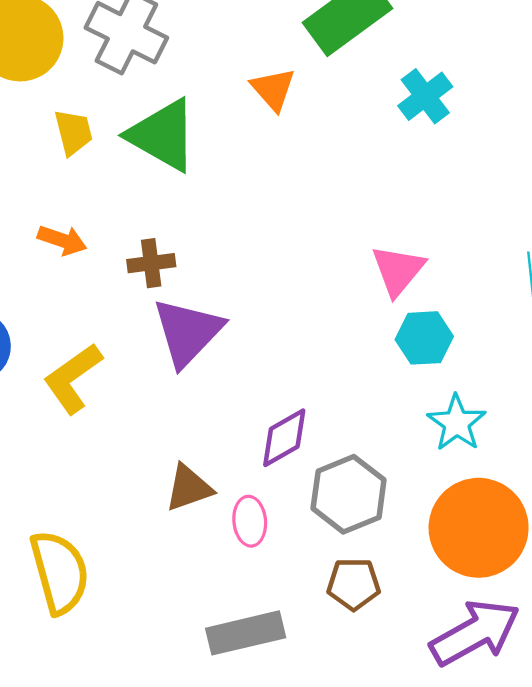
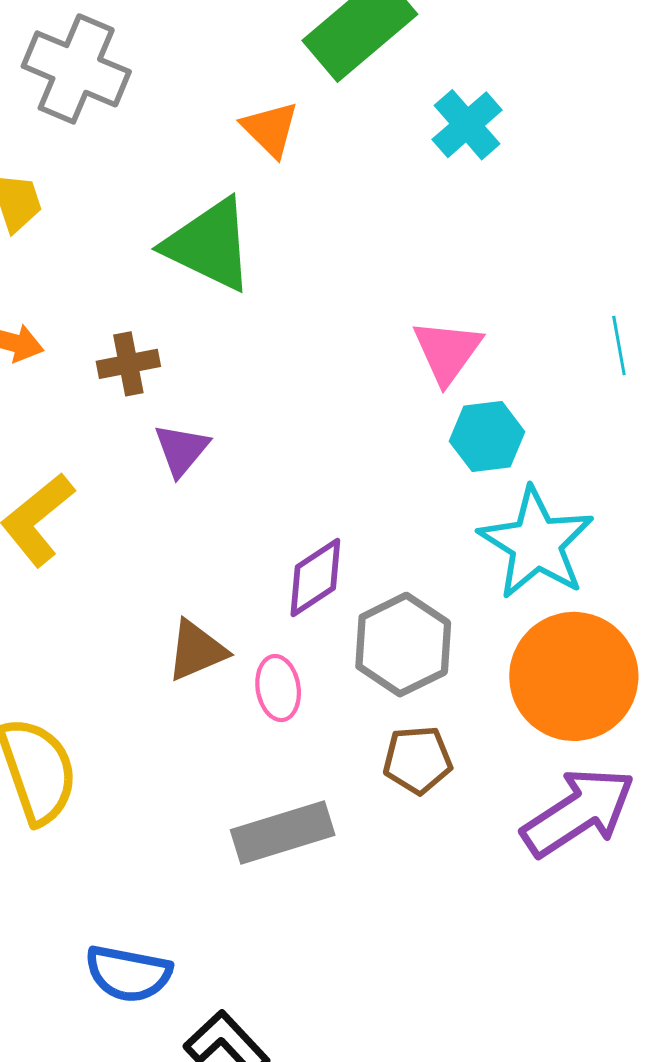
green triangle: (163, 135) -> (209, 245), moved
purple triangle: (188, 332) -> (181, 450), size x0.6
cyan star: (457, 423) -> (536, 543), size x1.5

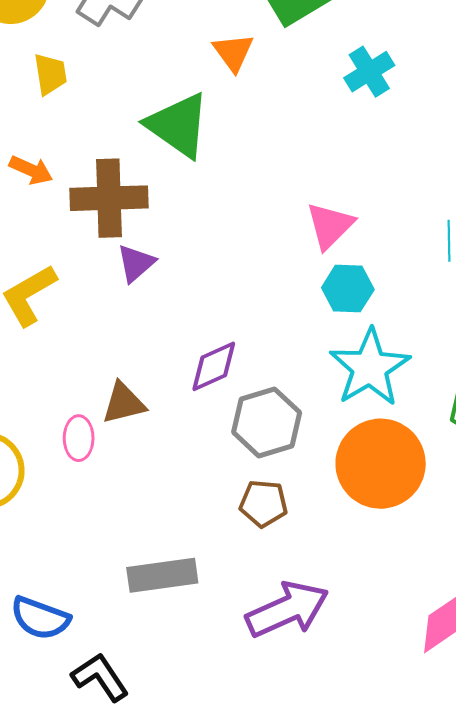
brown cross: (128, 364) -> (109, 198), size x1.8
pink ellipse: (278, 688) -> (79, 438), moved
purple arrow: (578, 812) -> (287, 609), moved
gray rectangle: (283, 832) -> (162, 575), moved

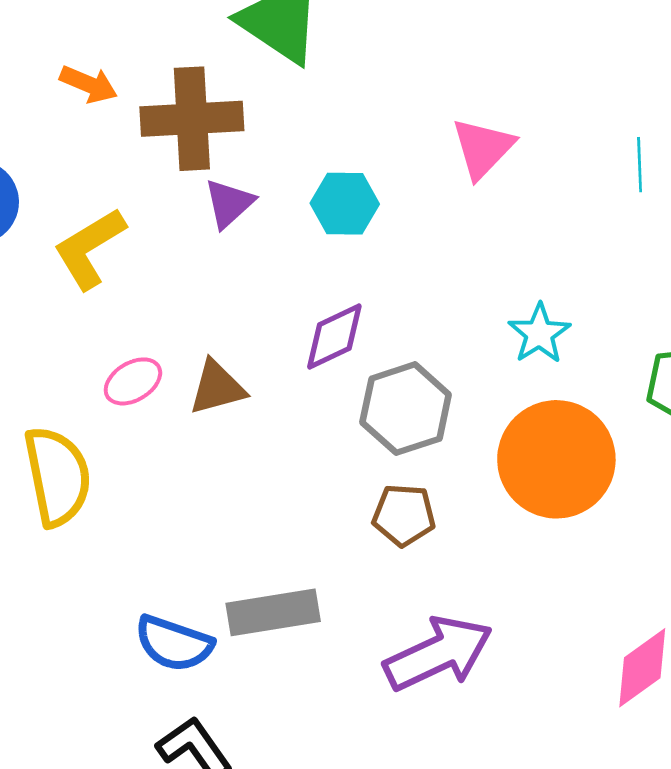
cyan hexagon: (348, 289) -> (345, 204), moved
cyan star: (370, 368) -> (539, 334), size x0.6
pink ellipse: (79, 438) -> (133, 381), moved, turned 60
blue semicircle: (40, 618) -> (174, 643), moved

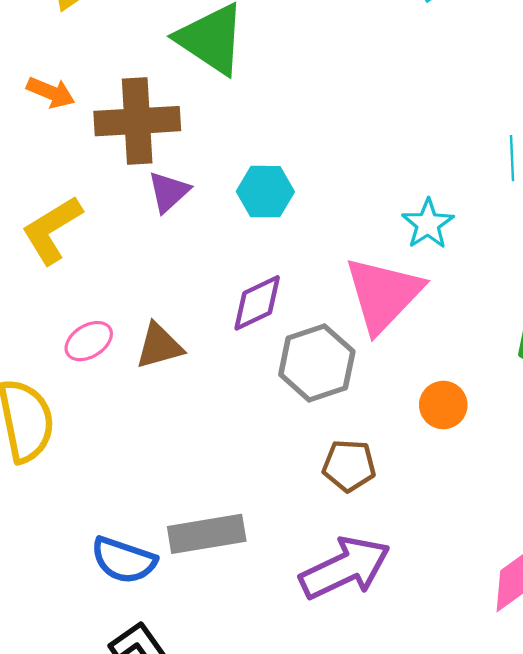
pink triangle: (483, 148) -> (383, 294), moved, size x1.5
cyan star: (539, 334) -> (428, 224), moved
orange circle: (556, 459) -> (443, 405), size x0.5
brown pentagon: (404, 515) -> (349, 466), moved

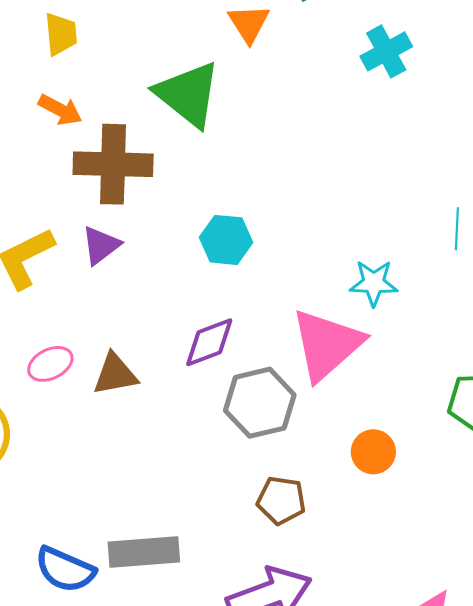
orange arrow: (51, 92) -> (60, 110), moved
purple triangle: (169, 192) -> (101, 245), moved
cyan star: (428, 224) -> (374, 283), turned 30

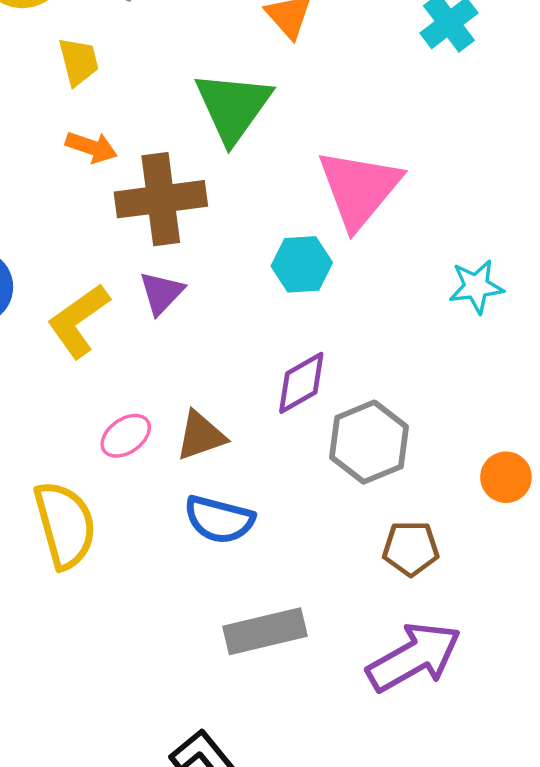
green triangle: (188, 94) -> (233, 107), turned 36
pink triangle: (327, 345) -> (359, 189), moved
blue semicircle: (65, 570) -> (219, 520), moved

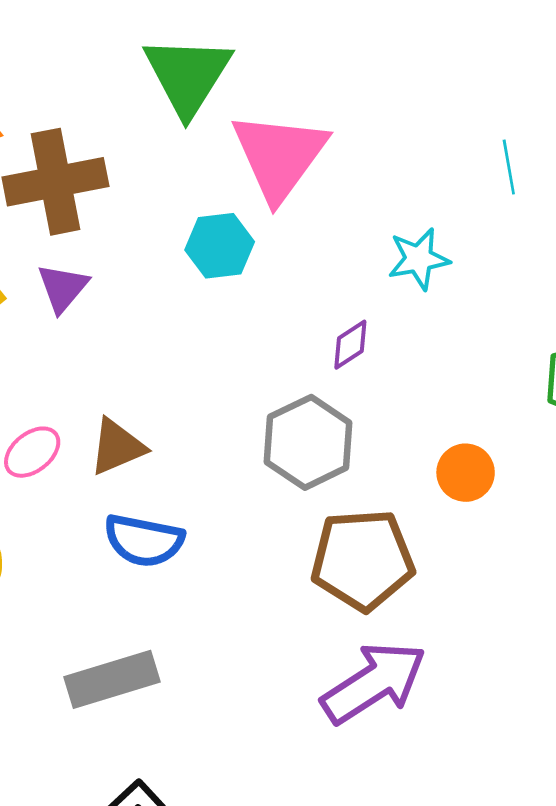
green triangle: (233, 107) -> (188, 75), moved
purple diamond: (301, 383) -> (350, 345), moved, size x0.7
brown pentagon: (411, 548) -> (363, 560), size x1.6
gray rectangle: (265, 631) -> (112, 679), moved

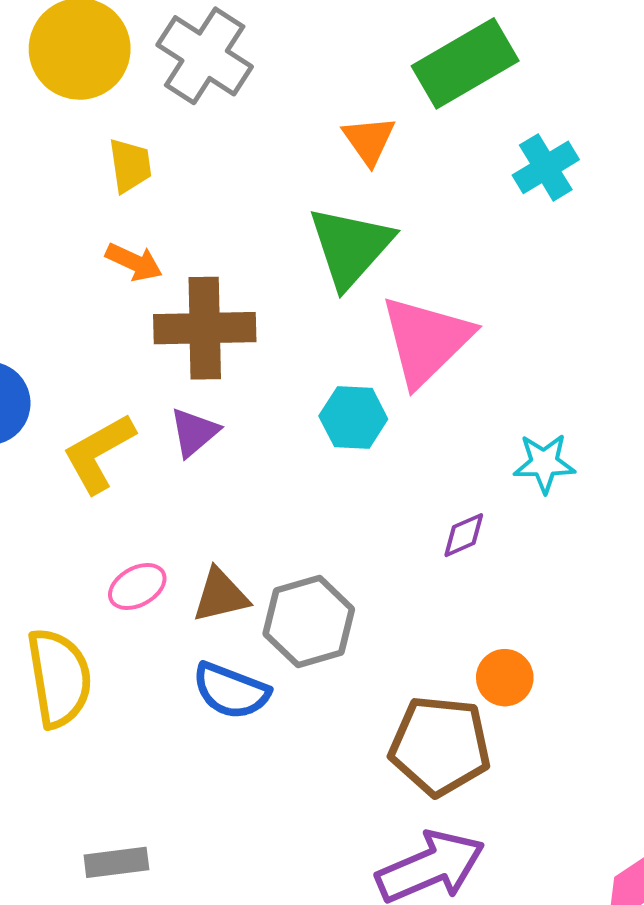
gray hexagon: (308, 442) -> (309, 621), moved
orange circle: (466, 473) -> (505, 678), moved
gray rectangle: (112, 679) -> (116, 862), moved, size x0.7

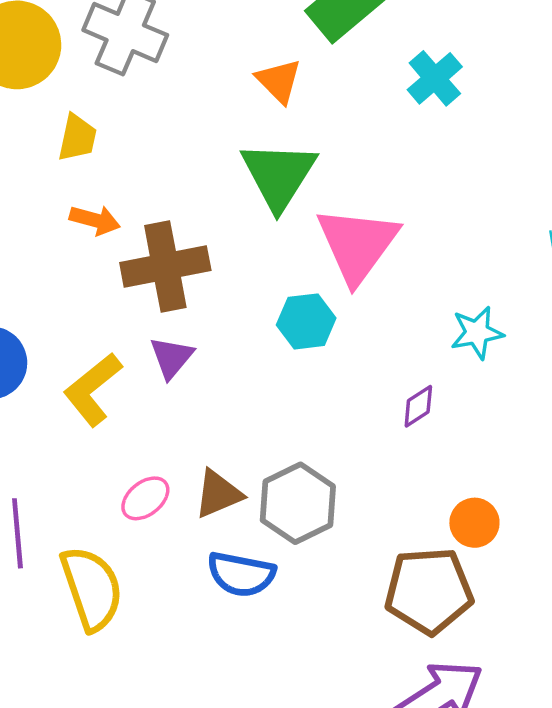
yellow trapezoid: (130, 166) -> (77, 138), turned 30

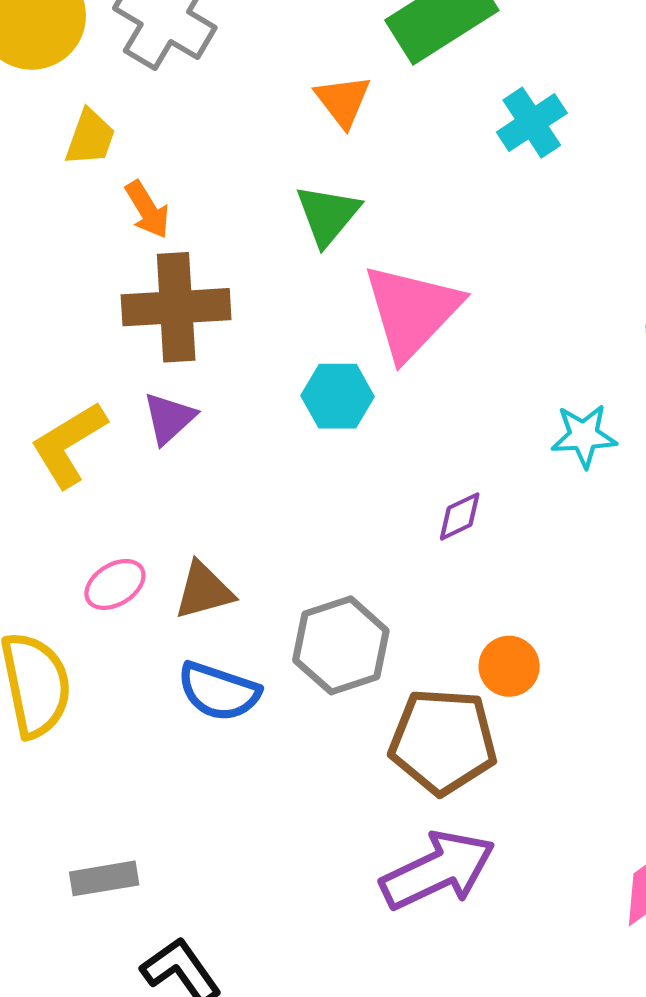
green triangle: (279, 175) -> (328, 215), size x0.7
orange arrow: (95, 220) -> (147, 210), moved, turned 36
cyan star: (477, 333) -> (584, 436), moved
gray hexagon: (298, 503) -> (341, 645), moved

